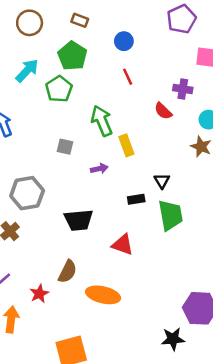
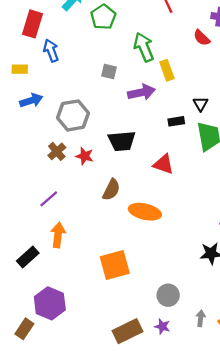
purple arrow: (99, 169) -> (141, 92), size x1.6
red star: (39, 294) -> (85, 156), moved, turned -30

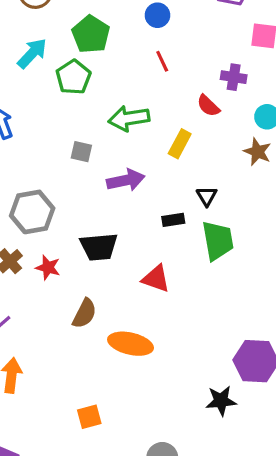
green arrow: (144, 47) -> (129, 118), turned -76
yellow rectangle: (167, 70) -> (180, 144), moved, turned 48
orange square: (115, 265) -> (89, 417), size x0.6

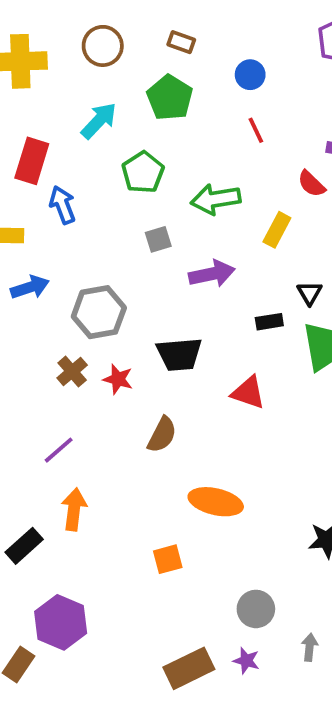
green pentagon: (73, 77) -> (143, 172), moved
gray square: (81, 152) -> (158, 239), turned -30
orange ellipse: (131, 344) -> (216, 502), moved

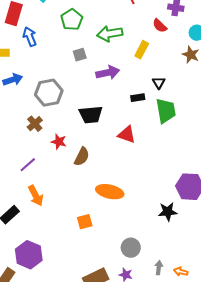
red star: (118, 379) -> (59, 142), moved
orange arrow: (74, 509) -> (36, 196), turned 145

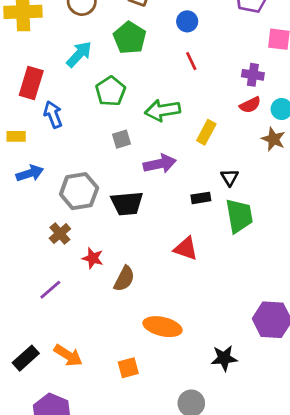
red semicircle: (160, 26) -> (250, 105), moved, turned -70
black trapezoid: (91, 115) -> (127, 203), moved
orange arrow: (36, 196) -> (68, 355), moved, turned -30
black star: (168, 212) -> (224, 358), moved

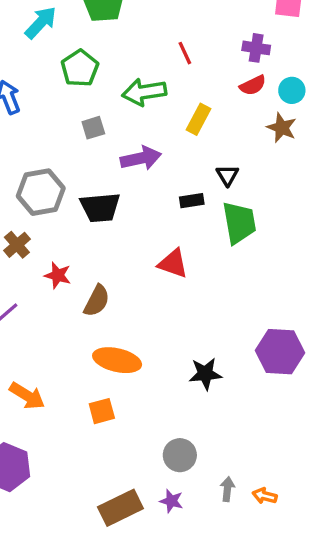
red line: (191, 61) -> (185, 53), moved
orange ellipse: (163, 327) -> (117, 360), moved
black star: (224, 358) -> (205, 374), moved

